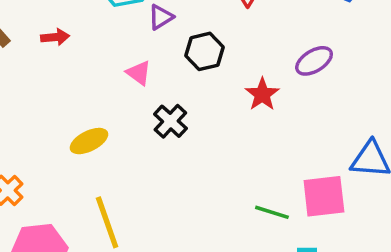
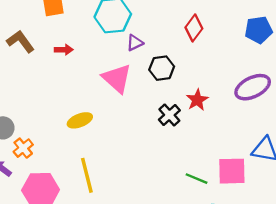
purple ellipse: (314, 61) -> (253, 87), moved, size x1.4
pink triangle: (139, 73) -> (117, 78), size x1.8
black cross: (170, 121) -> (169, 115), moved

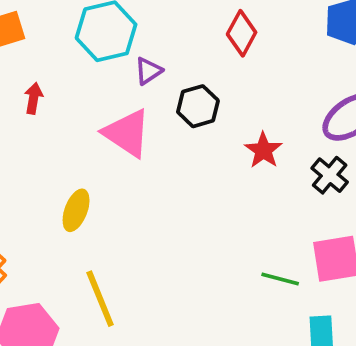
red arrow: (64, 50) -> (34, 98), turned -72
black cross: (169, 115) -> (330, 175), moved
yellow ellipse: (80, 120) -> (76, 210), turned -40

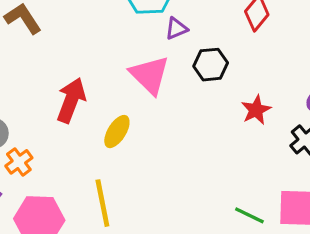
red arrow: (34, 98) -> (71, 100), moved, size x1.8
yellow ellipse: (76, 210) -> (117, 132), moved

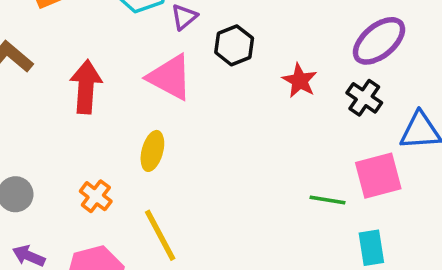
red arrow: (71, 100) -> (86, 87), moved
orange cross: (19, 162) -> (96, 196), moved

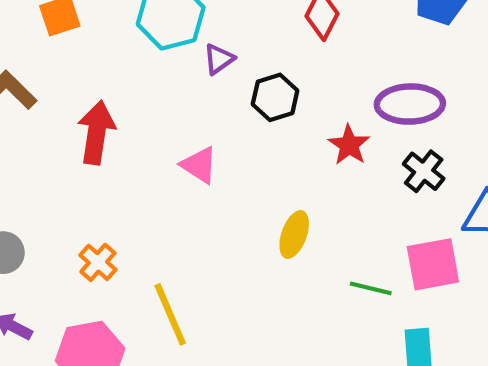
purple ellipse: (379, 41) -> (410, 104), moved, turned 34
pink triangle: (170, 77) -> (199, 165), moved, size x0.7
yellow ellipse: (152, 151) -> (294, 235), moved

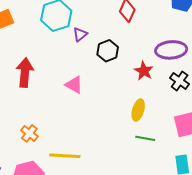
yellow ellipse: (294, 235) -> (138, 110), moved
green line: (371, 288) -> (145, 138), moved
yellow line: (170, 314) -> (65, 156), turned -60

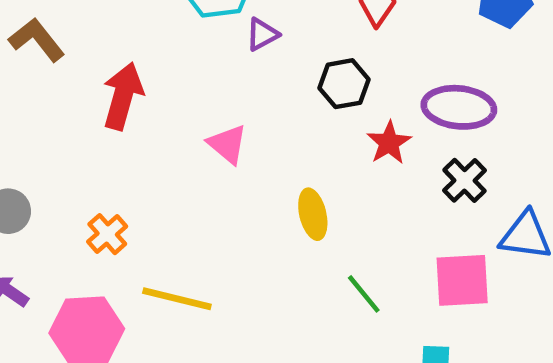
black hexagon: (108, 51) -> (344, 84), moved
yellow ellipse: (138, 110) -> (313, 214), moved, turned -40
green line: (145, 138) -> (364, 294), turned 30

